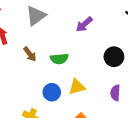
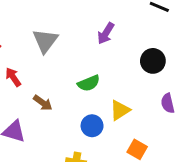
brown arrow: (30, 54) -> (43, 103), moved

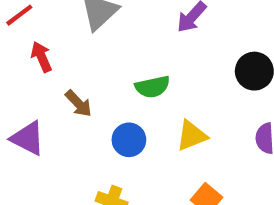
blue circle: (92, 126) -> (129, 140), moved

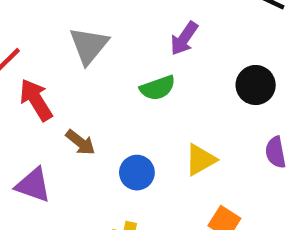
red arrow: (41, 57) -> (36, 100), size x1.4
green semicircle: (152, 87) -> (158, 88), moved

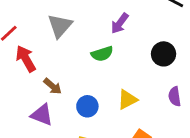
purple triangle: (33, 185) -> (42, 115), moved

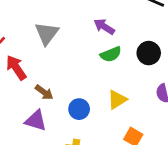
purple arrow: (120, 23) -> (104, 27), turned 90
green semicircle: (102, 54) -> (111, 54), moved

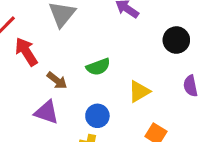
green semicircle: (111, 54) -> (98, 67), moved
blue circle: (79, 109) -> (97, 116), moved

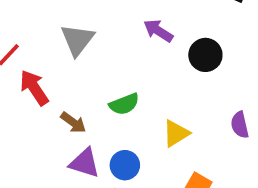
black circle: (176, 40) -> (205, 55), moved
purple triangle: (47, 112) -> (84, 163), moved

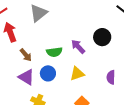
purple arrow: (158, 31) -> (78, 47), moved
blue circle: (125, 165) -> (48, 73), moved

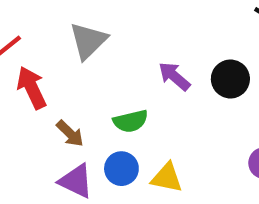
purple arrow: (78, 47) -> (174, 76), moved
yellow triangle: (77, 74) -> (167, 178), moved, turned 35

